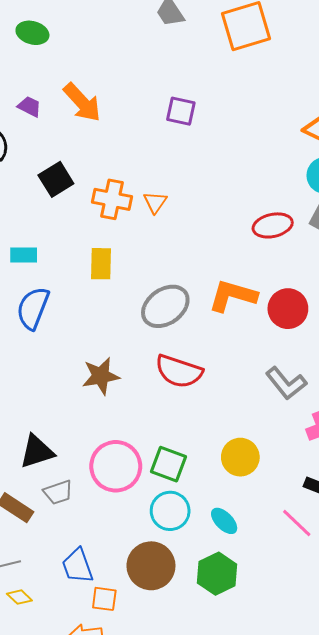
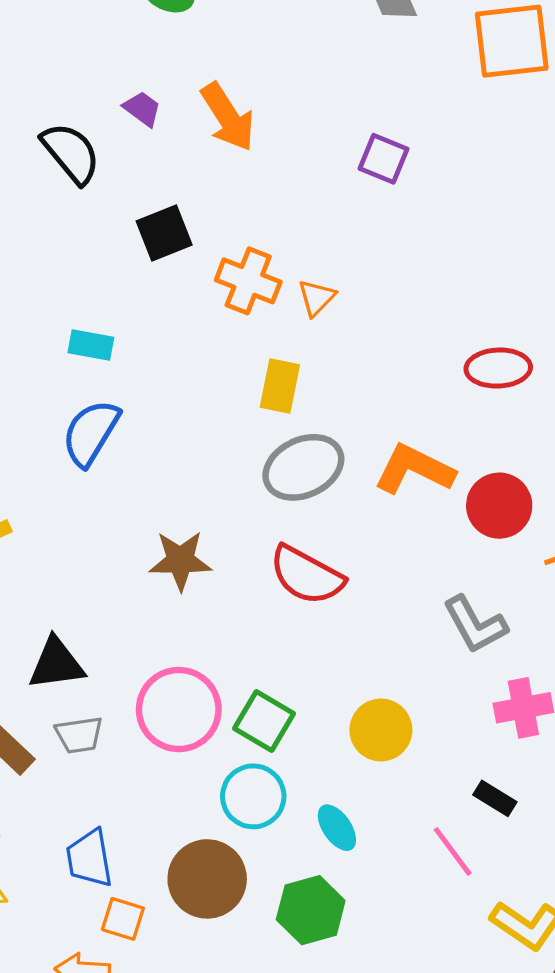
yellow rectangle: (101, 264) -> (280, 386), moved

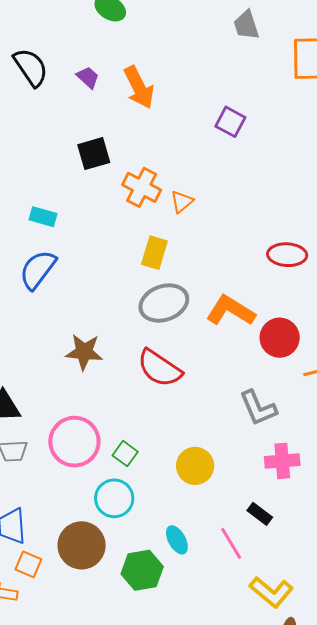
black semicircle: (71, 153) -> (31, 67), moved
green square: (264, 721) -> (125, 454), size x0.7
cyan ellipse: (337, 828) -> (177, 540), moved

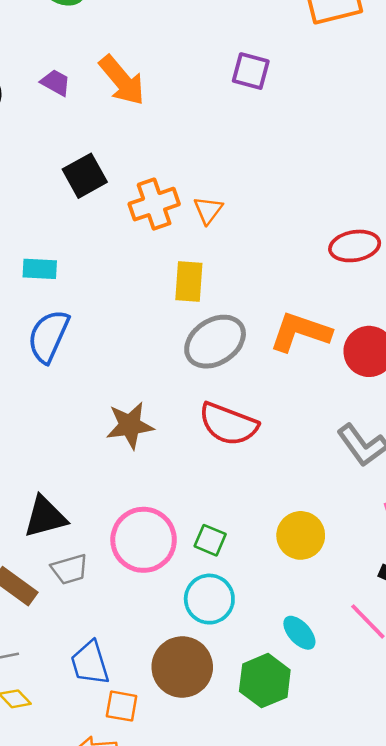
purple square: (230, 122) -> (251, 71), moved
orange cross: (142, 187) -> (154, 204), turned -33

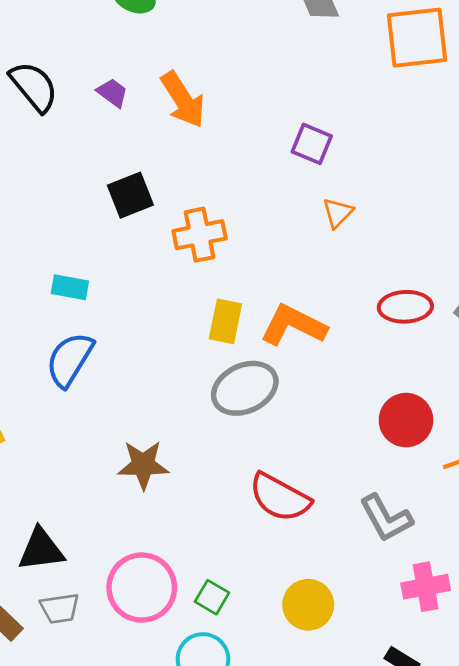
purple square: (251, 71) -> (312, 144), moved
orange triangle: (208, 210) -> (338, 213), moved
orange L-shape: (300, 332) -> (293, 325), moved
red semicircle: (228, 424) -> (280, 497), moved

